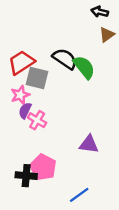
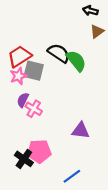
pink star: (20, 95) -> (18, 76), moved
pink pentagon: (43, 167) -> (39, 151), turned -30
black cross: (26, 176) -> (24, 159), turned 30

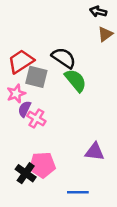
green semicircle: (76, 61) -> (76, 80), moved
pink star: (18, 76) -> (16, 94), moved
purple triangle: (81, 131) -> (95, 152), moved
blue line: (72, 176) -> (78, 192), turned 36

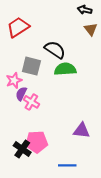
brown triangle: (105, 34) -> (91, 29), turned -32
red trapezoid: (21, 61) -> (18, 27), moved
green semicircle: (76, 80) -> (65, 69), turned -55

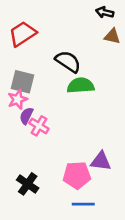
brown triangle: (91, 29) -> (112, 36), turned -40
gray square: (31, 66) -> (23, 82), moved
pink pentagon: (37, 142) -> (77, 175), moved

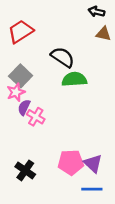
gray square: (23, 82) -> (21, 76), turned 30
purple triangle: (101, 161) -> (93, 163), moved, turned 36
blue line: (83, 204) -> (92, 189), moved

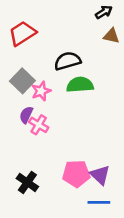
black arrow: (96, 12) -> (104, 12), turned 133
black semicircle: (63, 57) -> (67, 61), turned -50
pink star: (16, 92) -> (41, 91), moved

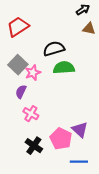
pink cross: (39, 125) -> (31, 114), moved
pink pentagon: (76, 174) -> (61, 139), turned 30
purple triangle: (100, 175) -> (80, 130), moved
black cross: (27, 182) -> (34, 146), moved

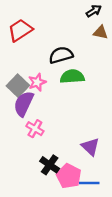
gray square: (18, 65) -> (18, 86), moved
purple semicircle: (21, 92) -> (24, 104), size x1.6
pink pentagon: (61, 139) -> (69, 176), moved
black cross: (34, 146) -> (50, 165), moved

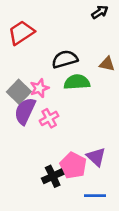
brown triangle: (101, 32) -> (107, 64), moved
pink cross: (35, 129) -> (49, 118), moved, turned 30
black cross: (50, 165) -> (53, 176), turned 30
pink pentagon: (69, 176) -> (73, 165), moved

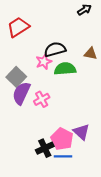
pink star: (39, 88) -> (44, 62), moved
blue line: (95, 196) -> (63, 156), moved

